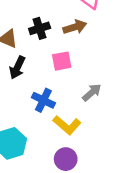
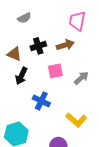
gray arrow: (92, 92) -> (81, 78), moved
yellow L-shape: (67, 125) -> (76, 120), moved

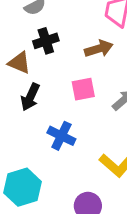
black cross: (38, 46) -> (46, 41), moved

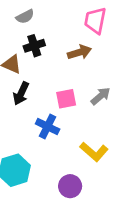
pink square: (83, 89) -> (66, 99), moved

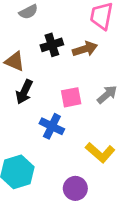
black cross: (34, 46) -> (52, 45), moved

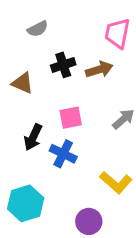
black arrow: (24, 92) -> (33, 137), moved
pink square: (71, 97) -> (71, 118), moved

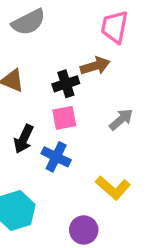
gray semicircle: (38, 29) -> (28, 22), size x1.5
black cross: (63, 65) -> (66, 84), moved

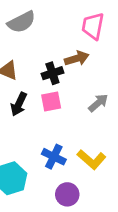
black arrow: (24, 139) -> (19, 104), moved
blue cross: (56, 157) -> (54, 157), moved

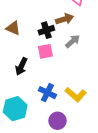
gray arrow: (98, 103) -> (73, 41), moved
black arrow: (19, 104) -> (21, 66), moved

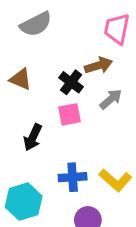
black cross: (46, 30) -> (71, 82), turned -35
blue cross: (47, 93) -> (73, 177), turned -30

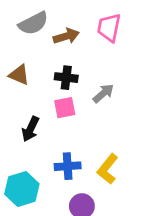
brown arrow: (99, 65) -> (66, 36), moved
black cross: (71, 82) -> (66, 78), turned -30
yellow L-shape: (115, 180) -> (108, 169), turned 88

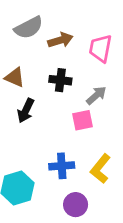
pink trapezoid: (109, 28) -> (100, 48), moved
pink square: (65, 108) -> (82, 120), moved
black arrow: (30, 129) -> (26, 111), moved

